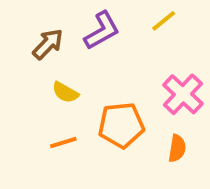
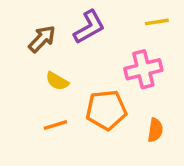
yellow line: (164, 21) -> (157, 22), moved, turned 30
pink cross: (183, 94) -> (143, 69), moved, turned 33

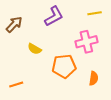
brown arrow: (42, 39) -> (14, 24), moved
orange line: (55, 125) -> (16, 85), moved

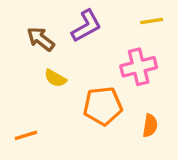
brown arrow: (14, 24) -> (41, 39), moved, turned -96

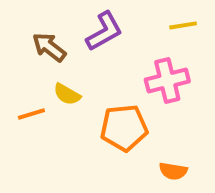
orange semicircle: (150, 126) -> (173, 171), moved, turned 90
orange line: (26, 135) -> (31, 114), moved

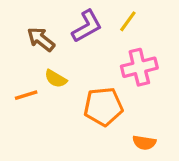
yellow line: (183, 25) -> (128, 21), moved, turned -45

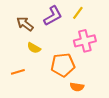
orange line: (26, 95) -> (18, 72), moved
orange semicircle: (144, 143) -> (77, 87), moved

